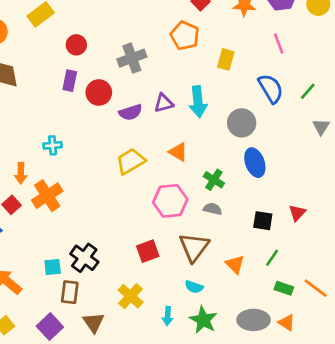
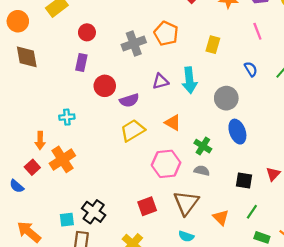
orange pentagon: (185, 36) -> (166, 33), moved
blue semicircle: (271, 89) -> (251, 69), size x0.6
red circle: (99, 92) -> (105, 86), moved
purple semicircle: (131, 112) -> (129, 100), moved

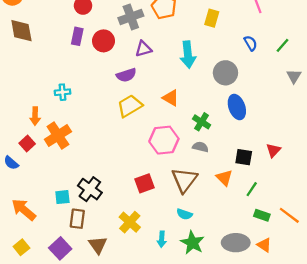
purple triangle: (161, 81) -> (143, 49), moved
red circle: (105, 86) -> (104, 41), moved
orange triangle: (221, 217) -> (224, 178), moved

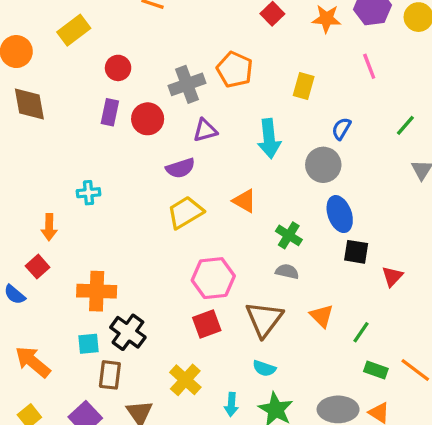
blue semicircle: (251, 43) -> (341, 129), moved, turned -119
orange cross: (58, 135) -> (97, 291), moved, turned 35
pink hexagon: (164, 140) -> (213, 278), moved
black square: (244, 157) -> (356, 252), moved

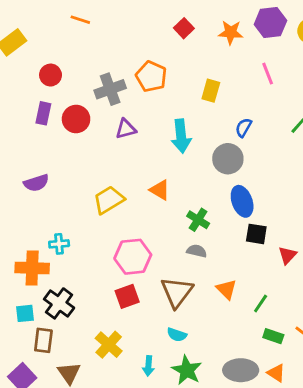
purple semicircle: (180, 168) -> (36, 183), moved
cyan cross: (89, 193) -> (59, 244), moved

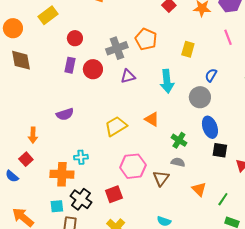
brown triangle: (177, 292) -> (161, 178), moved, size x0.7
red square: (127, 296) -> (114, 194), moved

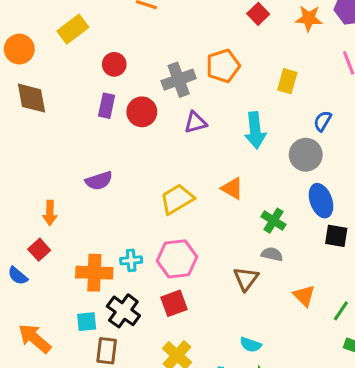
orange pentagon: (146, 39) -> (223, 66), turned 30
cyan cross: (81, 157) -> (131, 260), moved
pink hexagon: (133, 166) -> (177, 259), moved

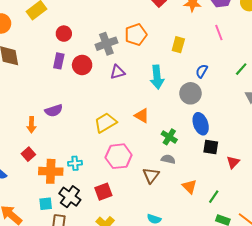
orange arrow: (50, 213) -> (31, 125), moved
red square: (39, 250) -> (28, 154), moved
pink hexagon: (177, 259) -> (119, 156), moved

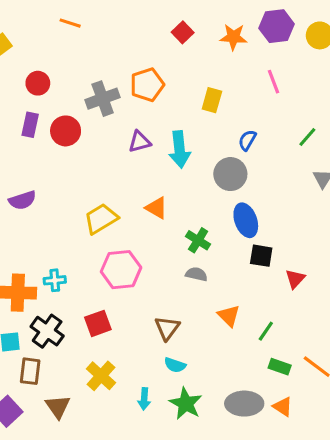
purple triangle: (118, 72) -> (139, 142), moved
brown triangle: (151, 175) -> (167, 328), moved

